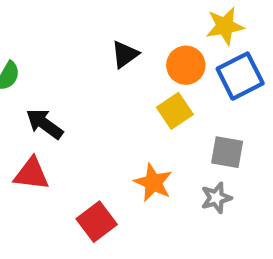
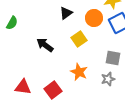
yellow square: (175, 111) -> (79, 39), moved
black arrow: (45, 124) -> (45, 45), moved
red triangle: (31, 174) -> (23, 87), moved

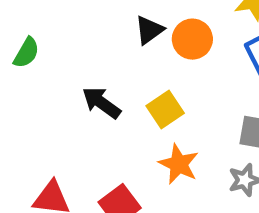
orange circle: (94, 18) -> (192, 39), moved
yellow square: (79, 39) -> (165, 110), moved

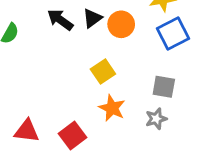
black arrow: (101, 103) -> (60, 20), moved

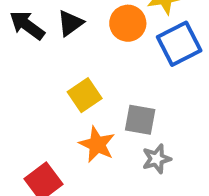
orange circle: (121, 24) -> (128, 23), moved
gray square: (164, 87) -> (140, 120), moved

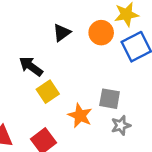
black arrow: (27, 25) -> (31, 66), moved
yellow square: (85, 95) -> (48, 92), moved

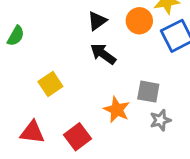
black arrow: (31, 66) -> (103, 54), moved
yellow square: (48, 92) -> (50, 84), moved

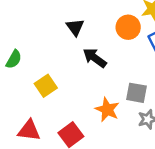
black triangle: (97, 21) -> (75, 27), moved, turned -30
green semicircle: (16, 36) -> (14, 59), moved

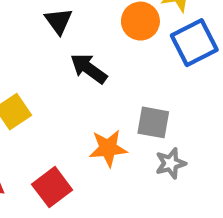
orange star: (107, 110) -> (108, 148), turned -30

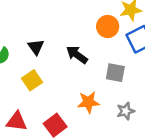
black triangle: (59, 21) -> (36, 47), moved
gray square: (153, 122) -> (115, 73), moved

